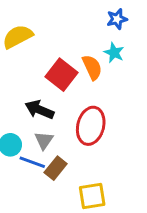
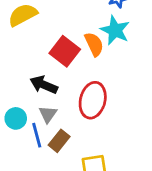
cyan star: (114, 53) -> (115, 30), size x1.5
blue line: (32, 162) -> (37, 135), turned 55

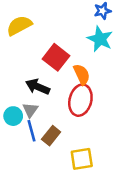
orange semicircle: (94, 44) -> (82, 74), moved
gray triangle: (48, 114) -> (30, 110), moved

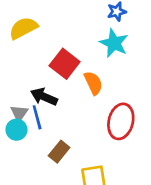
red ellipse: (80, 100) -> (121, 121), moved
gray triangle: (30, 110) -> (19, 113), moved
blue line: (31, 131) -> (37, 117), moved

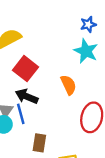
red square: (65, 64) -> (25, 69), moved
brown rectangle: (59, 152) -> (39, 143), turned -30

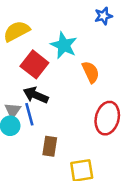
cyan star: (86, 51) -> (64, 45), moved
orange semicircle: (68, 85) -> (91, 72), moved

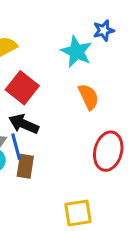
cyan star: (64, 45) -> (77, 52), moved
brown rectangle: (50, 146) -> (25, 166), moved

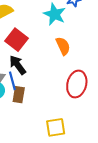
black arrow: (24, 124) -> (18, 65), turned 30

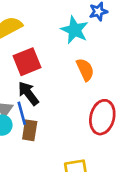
red square: (17, 40) -> (27, 62), turned 30

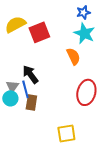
cyan star: (75, 30) -> (84, 33), moved
red square: (27, 62) -> (39, 32), moved

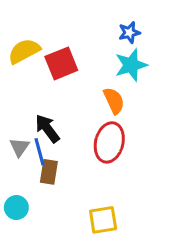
cyan star: (84, 33) -> (131, 65), turned 30
red ellipse: (86, 92) -> (109, 142), moved
cyan circle: (10, 98) -> (16, 208), moved

